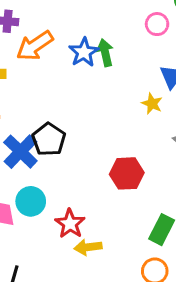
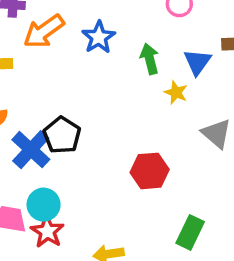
green arrow: (105, 53) -> (150, 59), moved
red star: (70, 224) -> (47, 231), moved

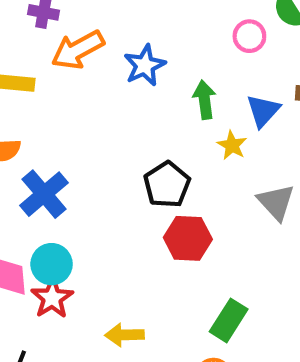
black pentagon: (62, 135) -> (167, 185), moved

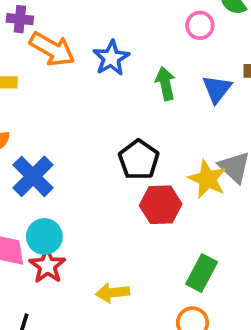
orange arrow: (78, 50) -> (52, 49), turned -117
yellow star: (232, 145) -> (207, 179), moved, size x1.5

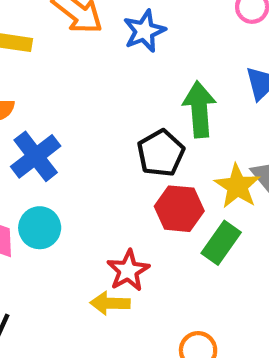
green arrow: (165, 83) -> (199, 109), moved, size x1.4
red star: (47, 266) -> (128, 271), moved
green rectangle: (202, 273) -> (221, 243), moved

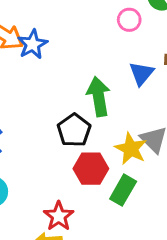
blue star: (144, 31) -> (33, 44), moved

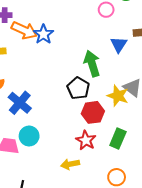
green rectangle: (123, 190) -> (118, 138), moved
red star: (59, 216) -> (86, 140), moved

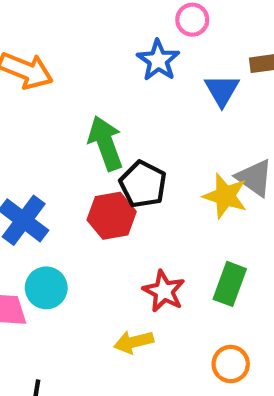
blue star: (43, 34) -> (158, 60), moved
green arrow: (92, 64) -> (105, 143), moved
red hexagon: (93, 112) -> (112, 216), moved

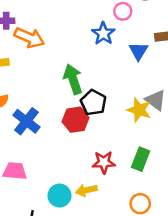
cyan circle: (46, 288) -> (59, 196), moved
red star: (164, 291) -> (104, 162), turned -30

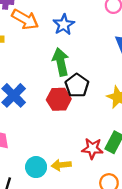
blue star: (103, 34) -> (64, 25), moved
red star: (104, 162) -> (92, 149), moved

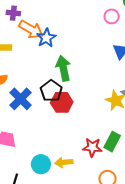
blue star: (64, 25) -> (46, 38), moved
black pentagon: (77, 85) -> (51, 91), moved

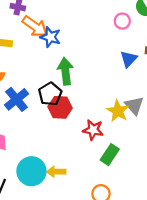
blue star: (46, 38) -> (50, 37), turned -30
red star: (92, 147) -> (93, 130), moved
cyan circle: (41, 164) -> (31, 171), size x1.4

